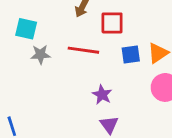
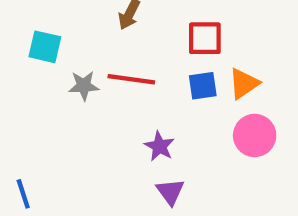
red square: (112, 23) -> (205, 38), moved
gray star: (40, 55) -> (84, 86), moved

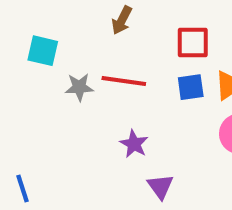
purple star: (159, 146) -> (134, 144), moved

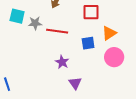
gray star: (79, 87) -> (35, 23), moved
blue square: (191, 87) -> (88, 43), moved

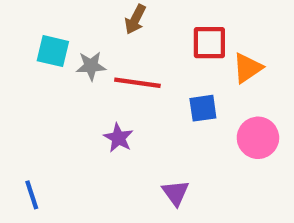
orange triangle: (109, 33) -> (247, 68), moved
purple star: (62, 62) -> (118, 138), moved

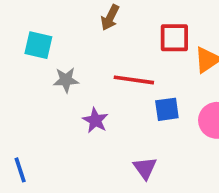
gray star: (91, 66) -> (66, 80), moved
red line: (137, 83) -> (134, 80), moved
blue square: (203, 108) -> (167, 109), moved

